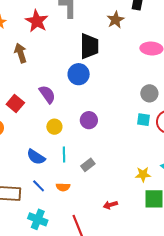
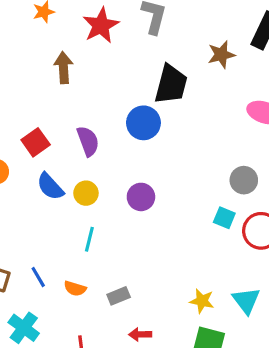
blue semicircle: (36, 157) -> (50, 186), moved
gray rectangle: (88, 165) -> (119, 296), moved

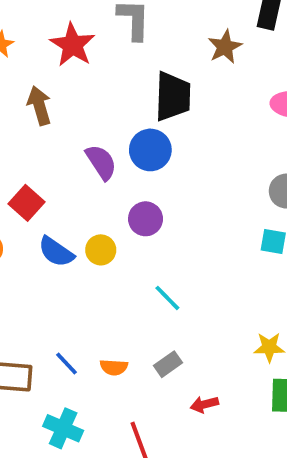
purple semicircle: (88, 141) -> (101, 162), moved
purple circle: (141, 197) -> (146, 219), moved
cyan line: (89, 239) -> (167, 298), moved, turned -45

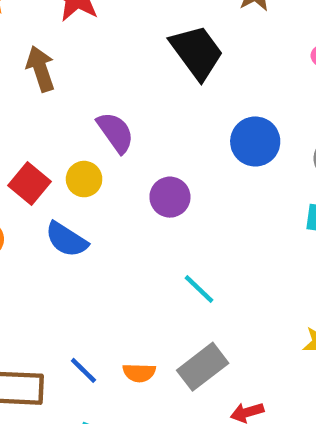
black trapezoid: (173, 96) -> (197, 52), turned -36
blue circle: (150, 150) -> (255, 141), moved
yellow circle: (101, 250) -> (84, 179), moved
gray rectangle: (168, 364) -> (203, 367), size x1.5

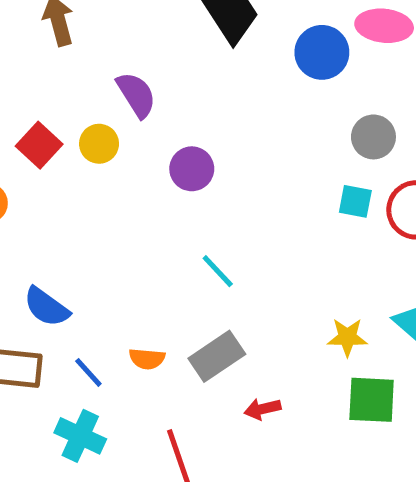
blue circle: (255, 141) -> (322, 52), moved
blue semicircle: (66, 240) -> (46, 307), moved
blue line: (83, 370) -> (88, 372), moved

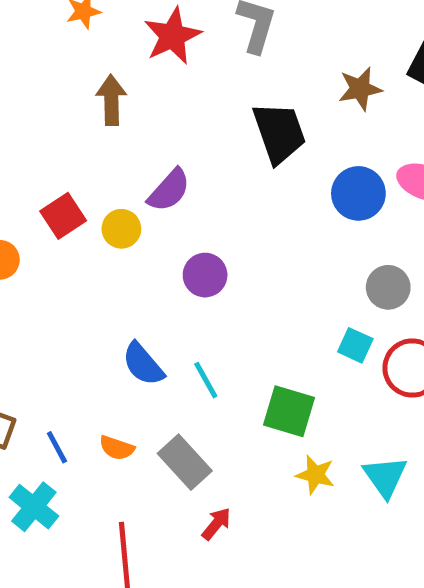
purple semicircle: (136, 95) -> (169, 190), turned 60
blue semicircle: (46, 307) -> (143, 364), moved
gray rectangle: (217, 356) -> (185, 462), turned 68
green square: (372, 400) -> (289, 411), moved
red arrow: (262, 409) -> (216, 524), turned 128

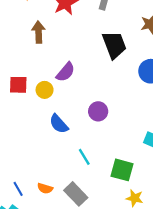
red square: (63, 216) -> (18, 85), turned 36
purple circle: (205, 275) -> (98, 111), moved
blue semicircle: (143, 364) -> (59, 124), moved

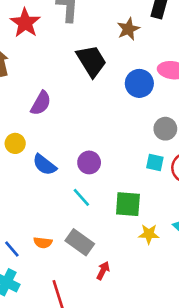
yellow circle: (45, 90) -> (15, 143), moved
purple circle: (98, 111) -> (89, 162), moved

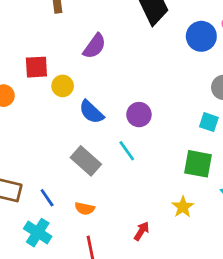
green square: (128, 204) -> (198, 164), moved
yellow star: (149, 234) -> (183, 207), moved, turned 30
gray rectangle: (80, 242) -> (86, 161), moved
orange semicircle: (43, 243) -> (85, 209), moved

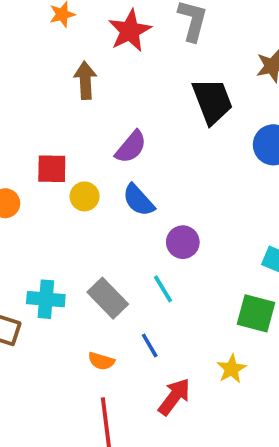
blue semicircle: (91, 112) -> (138, 200), moved
blue line: (47, 198) -> (150, 345), moved
red arrow: (142, 231) -> (174, 397), size x1.5
cyan cross: (38, 233) -> (46, 299), moved, turned -32

